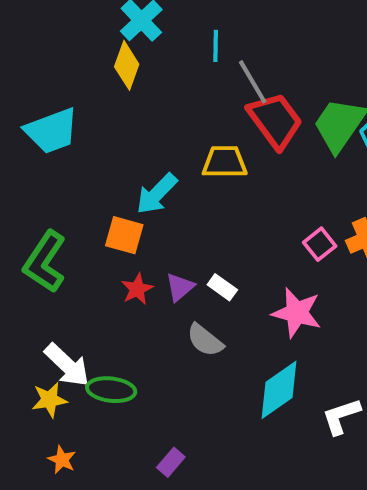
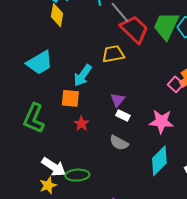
cyan trapezoid: (52, 131) -> (40, 63), moved
pink square: (320, 244) -> (176, 84), moved
purple triangle: (180, 287) -> (118, 100), moved

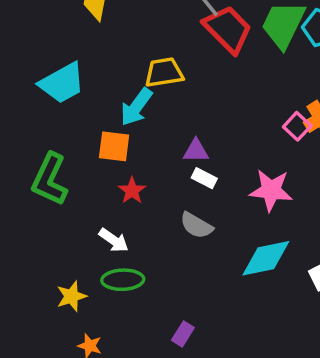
yellow trapezoid: (113, 54) -> (164, 72), moved
purple triangle: (118, 100) -> (196, 151), turned 49
cyan diamond: (159, 161) -> (266, 258), turned 32
white arrow: (54, 167) -> (114, 240), moved, size x0.7

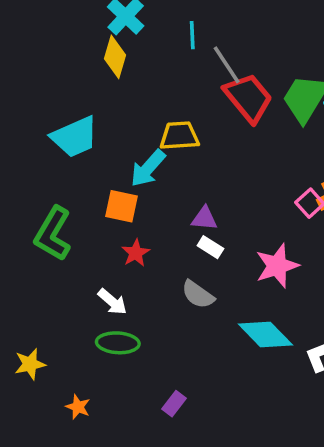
pink star: (271, 190) -> (277, 266), turned -30
cyan diamond: (266, 258) -> (265, 335), turned 52
yellow star: (71, 296) -> (30, 364), moved

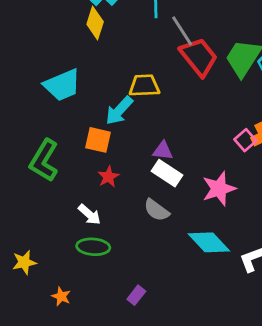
white rectangle: (210, 247) -> (167, 173), size x1.5

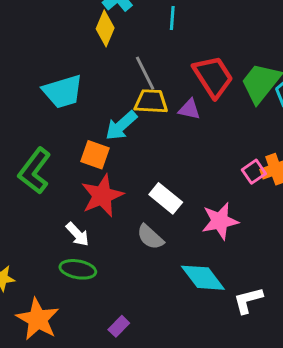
gray line: (182, 31) -> (145, 73), moved
purple triangle: (163, 151) -> (189, 109), moved
red star: (108, 177) -> (102, 196), size x1.8
orange star: (61, 296) -> (38, 319), size x2.0

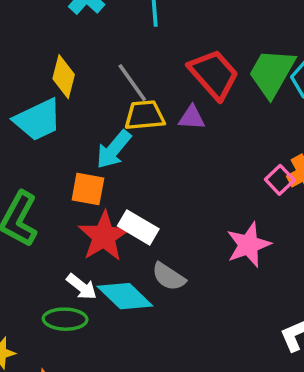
yellow diamond: (105, 28) -> (64, 77), moved
white rectangle: (166, 198) -> (138, 227), moved
green ellipse: (78, 269) -> (65, 319), moved
cyan diamond: (203, 278) -> (125, 296), moved

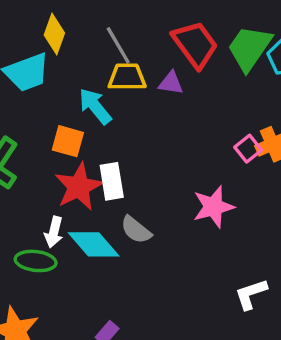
cyan arrow: (114, 149) -> (95, 106), turned 96
white rectangle: (138, 227) -> (112, 181), turned 45
white arrow: (82, 287) -> (54, 232), turned 60

